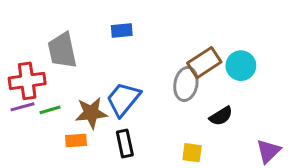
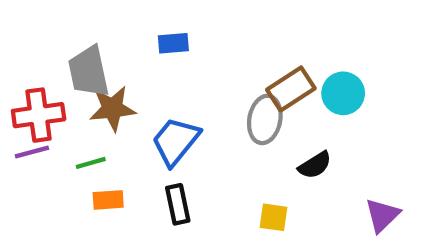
green line: (50, 110) -> (91, 163), moved
brown star: (91, 113) -> (113, 109), moved

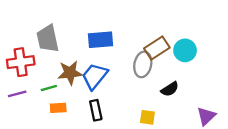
blue rectangle: (173, 43) -> (100, 40), moved, size x1.5
brown star: (113, 109) -> (70, 73), moved
purple line: (32, 152) -> (17, 94), moved

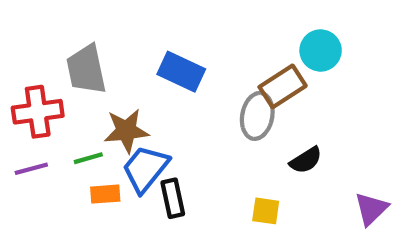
blue rectangle: (100, 40) -> (181, 72), turned 30
cyan circle: (185, 50) -> (321, 50), moved
blue trapezoid: (95, 76) -> (145, 169), moved

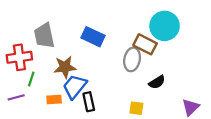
cyan circle: (321, 50) -> (165, 26), size x1.4
brown rectangle: (283, 86) -> (145, 44), turned 60
green line: (88, 158) -> (31, 79), moved, turned -56
purple line: (31, 169) -> (16, 97), moved

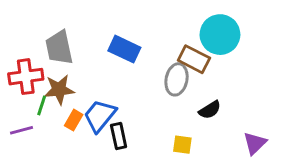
brown star: (65, 67) -> (59, 90), moved
orange rectangle: (54, 100) -> (74, 120), moved, turned -56

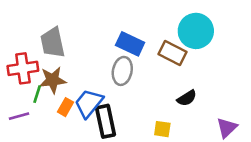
blue rectangle: (124, 49) -> (130, 44), moved
gray ellipse: (177, 79) -> (122, 71), moved
black rectangle: (119, 136) -> (105, 121), size x1.4

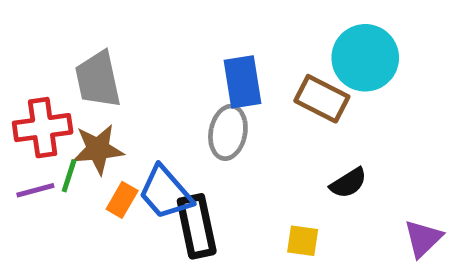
blue rectangle: (130, 44) -> (242, 82), turned 56
blue trapezoid: (89, 103) -> (165, 193), turned -80
purple line: (19, 116) -> (35, 190), moved

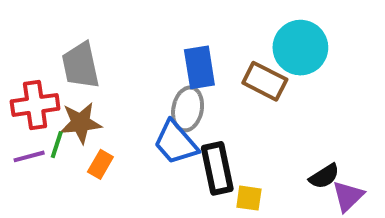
black semicircle: (348, 183) -> (324, 176), moved
blue trapezoid: (165, 193) -> (176, 143), moved
black rectangle: (197, 226) -> (217, 168), moved

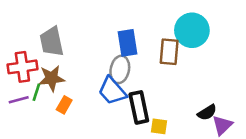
brown rectangle: (265, 81) -> (169, 52), turned 68

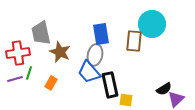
brown star: (52, 78) -> (60, 52), moved, turned 30

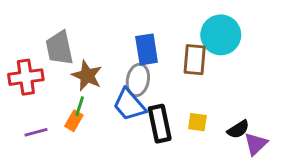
green line: (29, 73) -> (80, 106), moved
purple line: (15, 79) -> (36, 132), moved
yellow square: (126, 100) -> (197, 122), moved

